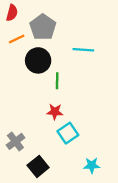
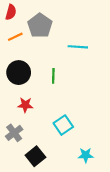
black circle: (38, 60) -> (19, 73), moved
red star: (55, 112) -> (25, 105), moved

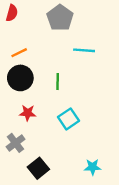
gray pentagon: (40, 26) -> (60, 18), moved
orange line: (15, 37) -> (19, 53), moved
cyan square: (63, 125) -> (68, 119), moved

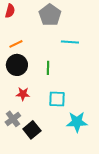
cyan square: (68, 119) -> (57, 99), turned 36
cyan star: (93, 167) -> (77, 122), moved, size x1.5
black square: (38, 168) -> (32, 130), moved

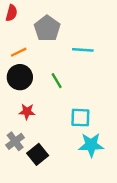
gray pentagon: (50, 15) -> (47, 28), moved
green line: (48, 68) -> (57, 81), turned -32
cyan square: (57, 99) -> (80, 118), moved

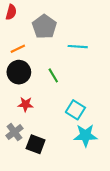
cyan square: (80, 118) -> (75, 110), turned 30
black square: (38, 154) -> (36, 144), turned -30

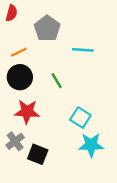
red star: (26, 104) -> (27, 112), size x1.5

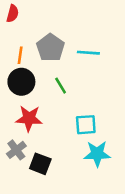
gray pentagon: (47, 28) -> (50, 48), moved
orange line: (19, 52) -> (20, 55), turned -56
cyan square: (80, 118) -> (86, 125), turned -36

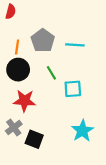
cyan square: (86, 125) -> (73, 89), moved
cyan star: (97, 154) -> (82, 131), turned -30

